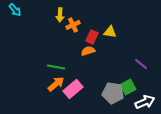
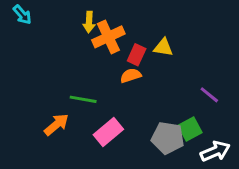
orange cross: (73, 25) -> (108, 37), size x1.5
orange arrow: (56, 84) -> (56, 125), moved

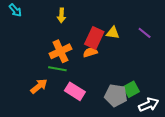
orange cross: (108, 37) -> (60, 51), moved
red rectangle: (137, 55) -> (94, 38), size x1.5
purple line: (209, 95) -> (145, 33), moved
pink rectangle: (108, 132) -> (75, 91), turned 72

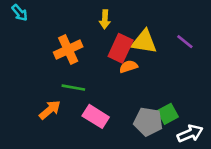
yellow arrow: (61, 15) -> (105, 19), moved
yellow triangle: (113, 33) -> (144, 42), size x1.5
orange cross: (60, 51) -> (68, 50), moved
orange semicircle: (90, 52) -> (128, 67), moved

